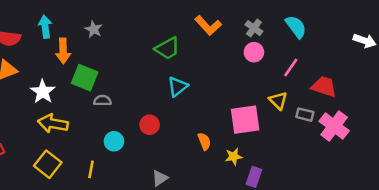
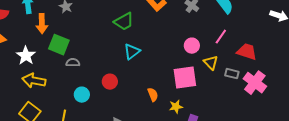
pink circle: (254, 52) -> (192, 46), moved

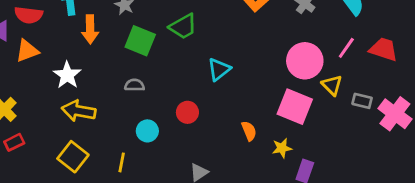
green trapezoid: (124, 22) -> (183, 26), moved
green square: (59, 45) -> (140, 41), moved
pink circle: (192, 46) -> (305, 61), size x1.6
red trapezoid: (247, 52) -> (384, 49), moved
pink square: (185, 78) -> (295, 107), turned 30

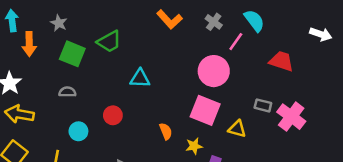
pink line: (346, 48) -> (236, 42), moved
cyan triangle: (219, 69) -> (140, 78), turned 40
yellow triangle: (332, 85) -> (237, 129), moved, turned -30

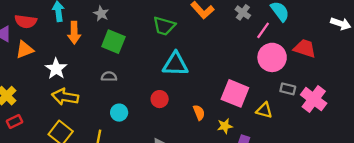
green trapezoid: (109, 42) -> (164, 26), moved, turned 45
pink circle: (214, 71) -> (272, 57), moved
cyan triangle: (140, 78) -> (175, 64), size x1.4
red circle: (113, 115) -> (160, 99), moved

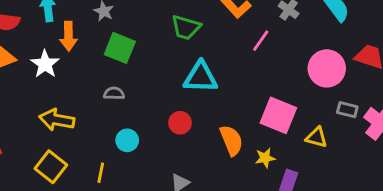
pink line: (263, 30) -> (261, 41), moved
white star: (56, 69) -> (45, 64), moved
orange semicircle: (199, 113) -> (231, 140), size x1.5

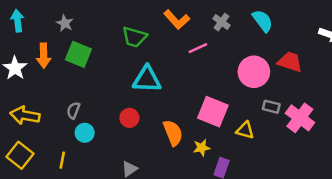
orange arrow: (68, 36) -> (44, 56), moved
pink line: (261, 41) -> (198, 48), turned 30
gray semicircle: (114, 93) -> (73, 110), moved, turned -70

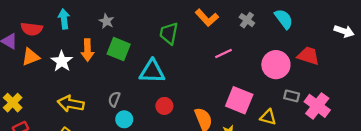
green trapezoid: (134, 37) -> (169, 33), turned 85
pink line: (198, 48) -> (224, 53), moved
cyan triangle: (147, 79) -> (152, 71), moved

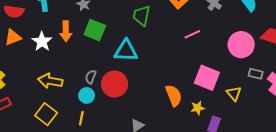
red circle: (164, 106) -> (115, 84), moved, size x1.6
yellow triangle: (268, 117) -> (234, 93), turned 35
cyan circle: (124, 119) -> (87, 95), moved

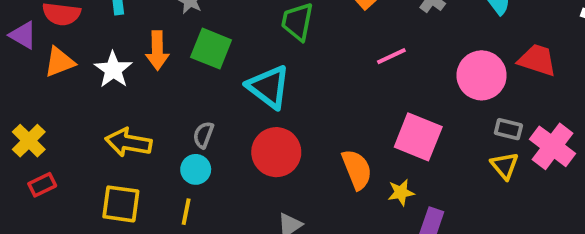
cyan triangle: (126, 51) -> (269, 87), turned 35
red circle: (115, 84) -> (276, 152), moved
yellow triangle: (234, 93) -> (505, 166), moved
yellow square: (46, 114) -> (121, 204), turned -30

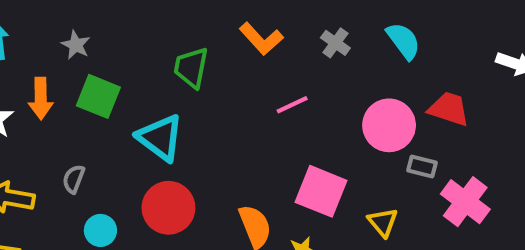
gray rectangle: (508, 129) -> (422, 167), moved
gray semicircle: (203, 135) -> (74, 179), moved
yellow triangle: (505, 166) -> (383, 222), moved
cyan circle: (196, 169) -> (100, 230), moved

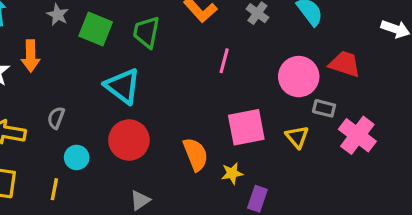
green square: (98, 96) -> (96, 29), moved
pink line: (292, 105) -> (224, 61), turned -50
pink square: (321, 191) -> (246, 127), turned -33
yellow triangle: (383, 222) -> (297, 137), moved

